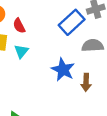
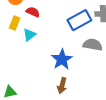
red semicircle: (19, 26) -> (33, 12), turned 128
brown arrow: (86, 82) -> (62, 86), moved

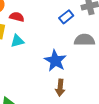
blue rectangle: (79, 20) -> (66, 17), size x0.6
cyan triangle: (29, 35) -> (17, 41), turned 32

